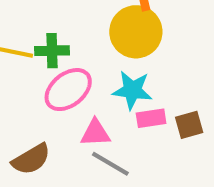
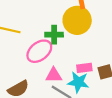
green cross: (52, 51) -> (54, 35), moved
cyan star: (132, 90) -> (78, 82), moved

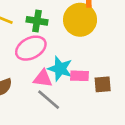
green cross: (54, 35) -> (37, 21), moved
cyan star: (78, 82) -> (60, 69), moved

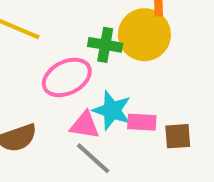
green cross: (37, 21) -> (105, 45), moved

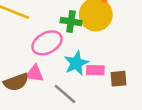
cyan star: (112, 110) -> (76, 63), turned 30
pink triangle: (85, 125) -> (34, 74), moved

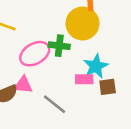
green cross: (71, 22) -> (59, 46), moved
cyan star: (76, 63) -> (96, 66), moved

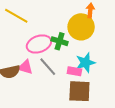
brown square: (108, 87) -> (79, 91), moved, size x1.6
gray line: (54, 104) -> (48, 67), moved

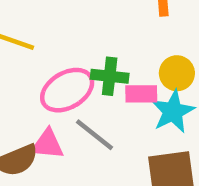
yellow circle: (81, 27) -> (177, 73), moved, size x0.6
pink rectangle: (74, 71) -> (141, 94), moved

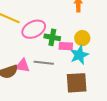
pink ellipse: (67, 90) -> (34, 29), moved
gray line: (95, 135) -> (44, 63), turned -36

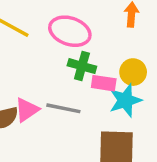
pink ellipse: (34, 29) -> (70, 31), moved, turned 40
pink triangle: (23, 66) -> (27, 110), turned -49

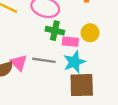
cyan star: (125, 100) -> (74, 62), moved
pink triangle: (27, 110) -> (19, 63), turned -36

